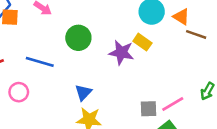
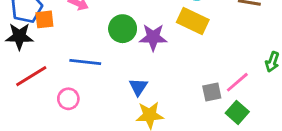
yellow rectangle: (142, 42) -> (193, 21), size x1.5
purple star: (121, 53) -> (153, 37), moved

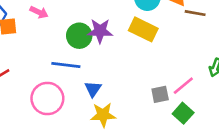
purple star: (153, 37) -> (100, 31), moved
blue line: (85, 62) -> (66, 65), moved
pink circle: (68, 99) -> (47, 99), moved, size x1.6

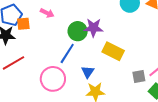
yellow rectangle: (143, 29) -> (113, 51), moved
blue line: (66, 65) -> (67, 53), turned -65

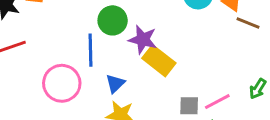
purple star: (94, 28) -> (143, 40), moved
blue line: (67, 53) -> (90, 50), turned -45

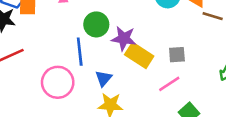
pink line: (217, 102) -> (169, 84), moved
gray square: (189, 106) -> (177, 55), moved

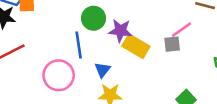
pink line: (169, 84) -> (182, 30), moved

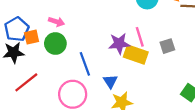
green circle: (94, 18) -> (55, 44), moved
pink line: (182, 30) -> (140, 37), moved, turned -60

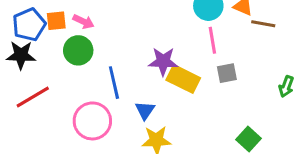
orange square: (32, 37) -> (56, 21), moved
pink line: (140, 37) -> (212, 40), moved

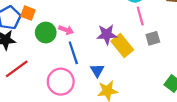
orange square: (56, 21) -> (28, 13), turned 32
pink arrow: (83, 22) -> (66, 30), moved
yellow rectangle: (183, 79) -> (122, 45), turned 30

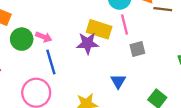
yellow rectangle: (122, 45) -> (99, 29), moved, turned -35
blue triangle: (97, 70) -> (118, 81), moved

